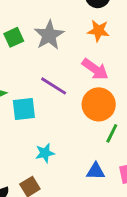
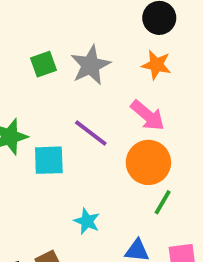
cyan star: (45, 153) -> (87, 221), moved, turned 30

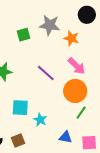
gray star: (90, 65) -> (50, 25), moved, turned 30
orange star: (156, 65) -> (71, 38), moved
cyan square: (49, 160) -> (20, 108), moved

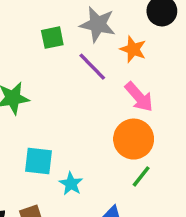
purple line: (46, 73) -> (92, 67), moved

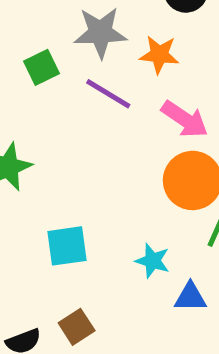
cyan star: (71, 184) -> (153, 261), moved

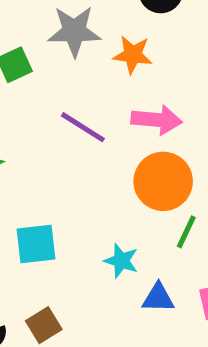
purple line: (108, 94) -> (83, 127), moved
pink arrow: (185, 119) -> (157, 120), turned -30

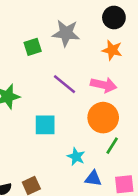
orange star: (133, 55) -> (112, 50), moved
cyan square: (36, 244) -> (45, 125), moved

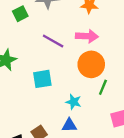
blue triangle: (93, 179) -> (69, 125), moved

